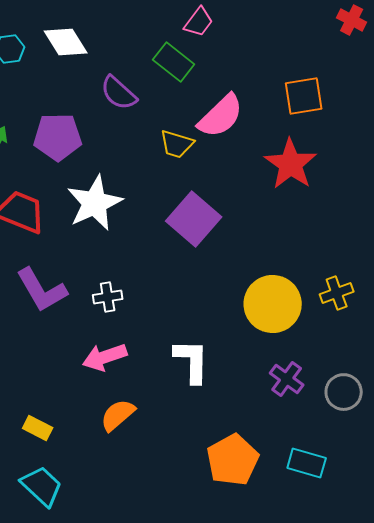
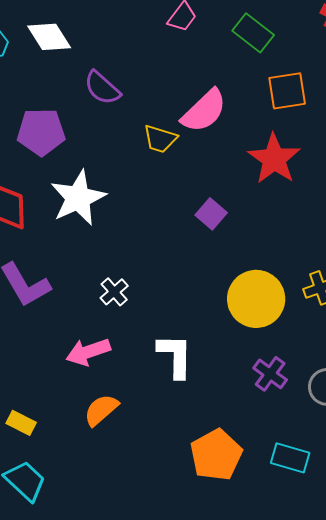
green rectangle: (174, 62) -> (253, 33), moved
purple square: (194, 219) -> (211, 214), moved, size x0.6
white cross: (108, 297) -> (114, 292), moved, turned -32

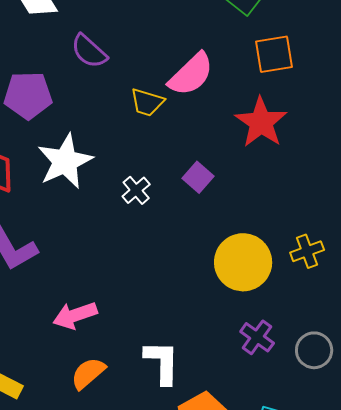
white cross: (114, 292) -> (136, 190), moved
white L-shape: (175, 356) -> (162, 362), moved

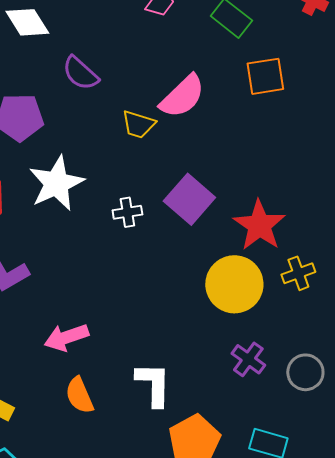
red star: (261, 122) -> (259, 225), moved
purple square: (198, 177) -> (189, 199), size x1.6
white cross: (136, 190) -> (127, 212), turned 32
orange semicircle: (88, 373) -> (79, 395), turned -72

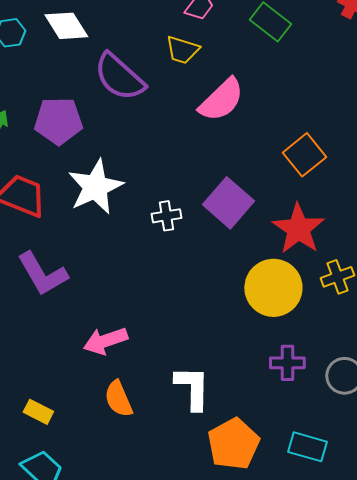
purple semicircle: (80, 73) -> (119, 77), size x1.4
orange square: (265, 76) -> (304, 155), moved, turned -30
yellow trapezoid: (138, 124) -> (182, 50), moved
purple cross: (248, 359) -> (287, 363), turned -36

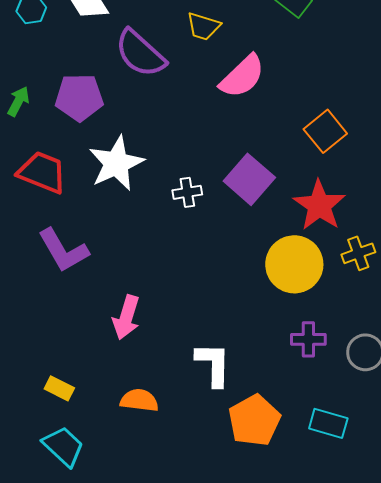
pink arrow: (105, 341) -> (126, 317), turned -54
orange semicircle: (118, 399) -> (139, 400), moved, turned 120

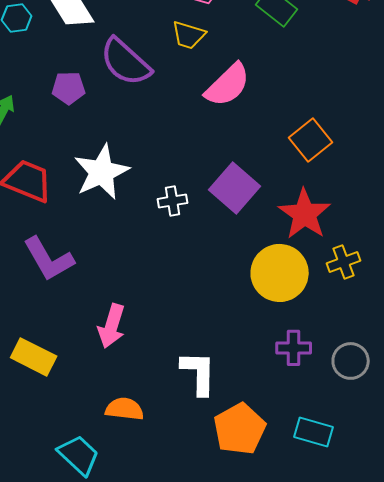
purple pentagon: (79, 97) -> (69, 88), moved, size x0.7
yellow rectangle: (59, 388) -> (34, 357), moved, size x1.5
cyan trapezoid: (63, 446) -> (79, 455), moved

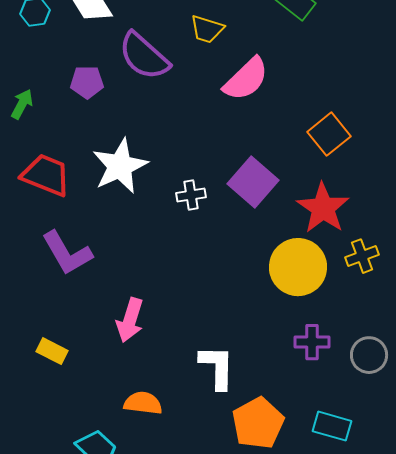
yellow rectangle: (34, 357) -> (52, 351), size x0.7

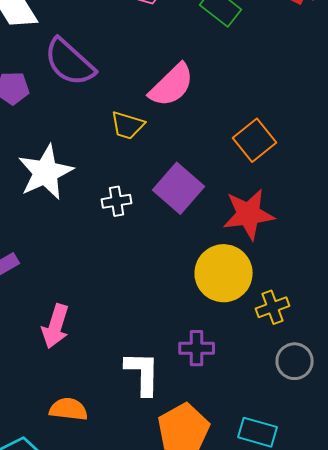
yellow trapezoid: (207, 29) -> (128, 125), moved
red star: (323, 208) -> (249, 214), turned 30
yellow cross: (362, 256) -> (273, 307), moved
purple cross: (312, 342) -> (197, 348), moved

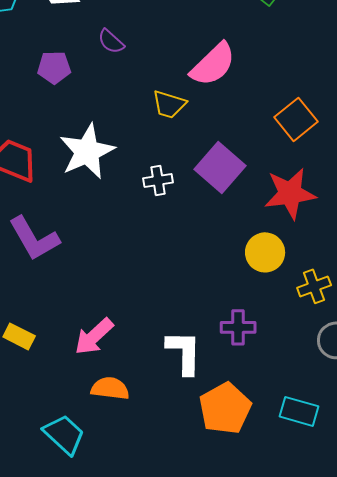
purple semicircle: (70, 62) -> (111, 41), size x0.5
yellow circle: (224, 273) -> (265, 252), size x0.7
pink arrow: (56, 326) -> (94, 336), moved, turned 30

